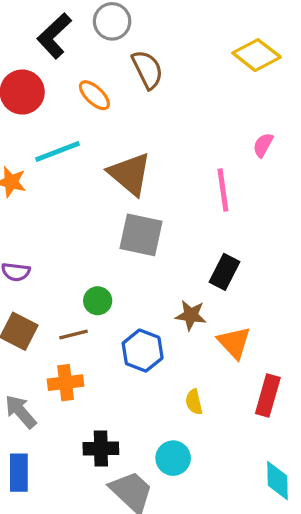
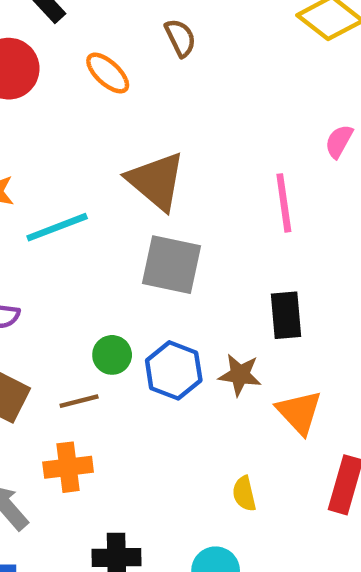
brown semicircle: (147, 70) -> (180, 38), size x0.7
cyan line: (57, 151) -> (57, 227), moved
black rectangle: (224, 272) -> (286, 315), turned -32
blue hexagon: (143, 351) -> (174, 370), moved

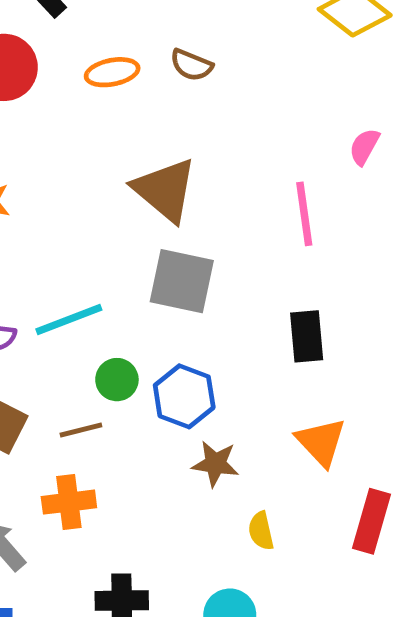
brown semicircle: (180, 38) -> (191, 65), moved, turned 138
orange ellipse: (108, 73) -> (112, 72), turned -54
cyan line: (57, 227) -> (69, 320), moved
brown star: (240, 375) -> (215, 464), moved

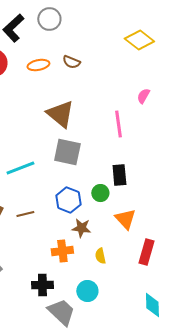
green circle: (117, 380) -> (100, 193), moved
orange cross: (69, 502) -> (62, 251), moved

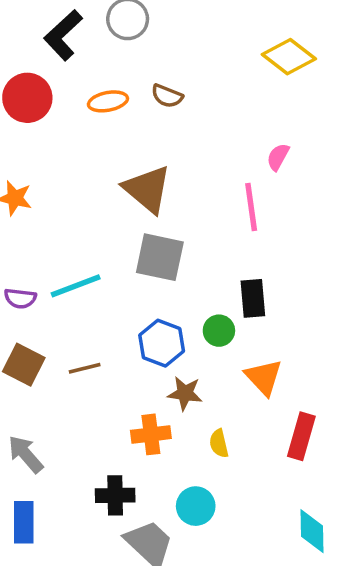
pink semicircle: (143, 96) -> (278, 157), moved

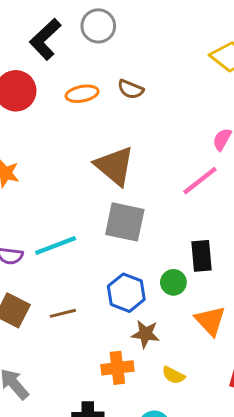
pink line: (251, 207) -> (200, 181), turned 60
yellow semicircle: (219, 443) -> (173, 375), turned -50

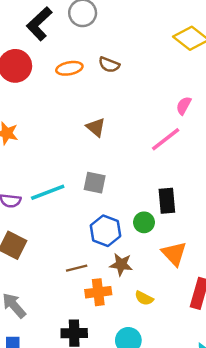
brown triangle: (114, 166) -> (96, 127), size x0.6
gray square: (125, 222) -> (95, 183), moved, size x0.7
brown line: (63, 313) -> (77, 268), moved

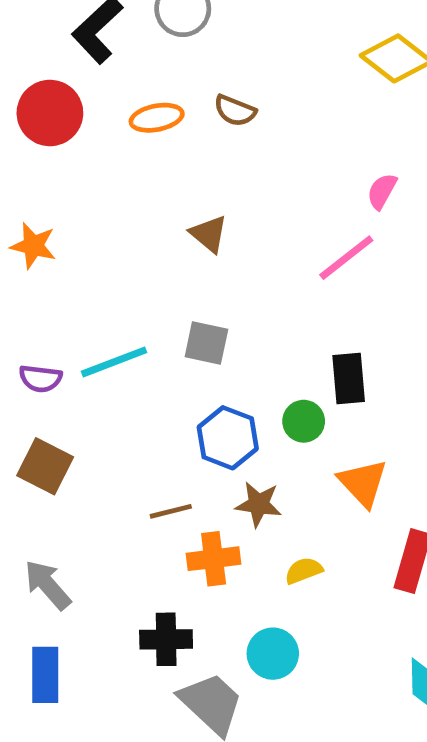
yellow semicircle: (144, 298) -> (304, 571), turned 132

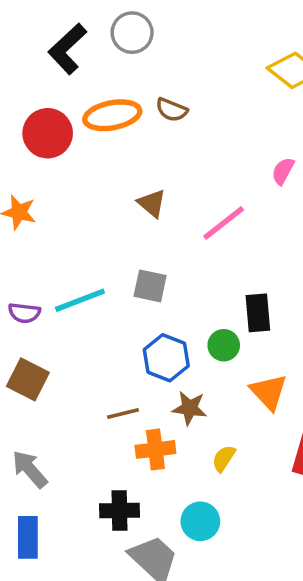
red circle: (50, 113) -> (48, 133), moved
orange ellipse: (157, 118) -> (112, 115), size x1.4
pink line: (346, 258) -> (224, 223), moved
yellow semicircle: (304, 571) -> (224, 458), turned -36

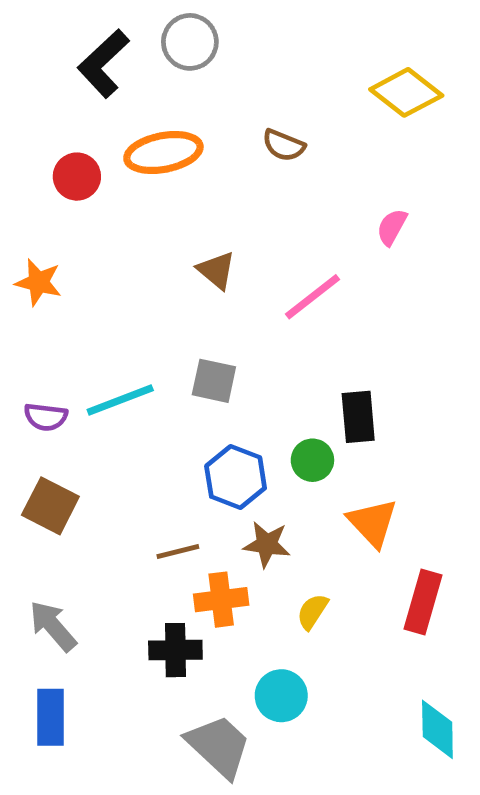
brown semicircle: (172, 110) -> (284, 145), moved
red circle: (48, 133) -> (77, 177), size x0.7
black cross: (119, 511) -> (175, 650), moved

